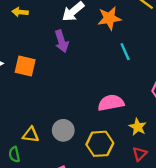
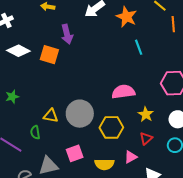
orange star: (109, 18) -> (126, 17), turned 30
purple arrow: (62, 41) -> (67, 34), moved
gray circle: (63, 130) -> (80, 114), size x1.4

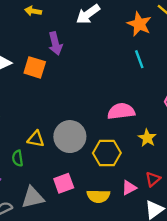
orange star: (126, 17) -> (139, 24), moved
red triangle: (146, 138) -> (153, 179), moved

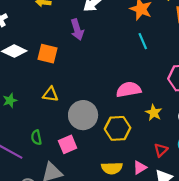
purple arrow: (55, 43) -> (77, 30), moved
yellow triangle: (36, 139) -> (50, 94), moved
pink square: (64, 183) -> (68, 144), moved
pink triangle: (129, 188) -> (140, 168), moved

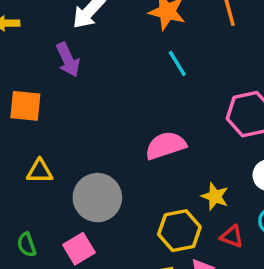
yellow star: (154, 113) -> (215, 196), moved
yellow hexagon: (118, 128) -> (179, 231), moved
red triangle: (161, 150) -> (232, 236), turned -48

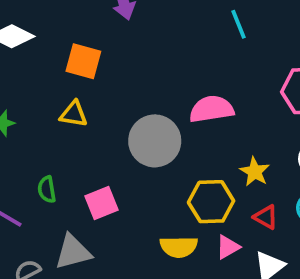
orange square: (25, 106) -> (83, 61), moved
gray circle: (97, 198) -> (155, 141), moved

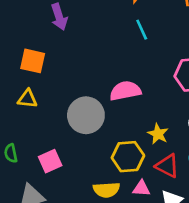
red triangle: (266, 217) -> (167, 166), size x1.4
pink triangle: (228, 247) -> (141, 188), turned 36

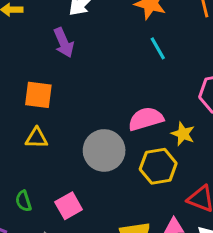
yellow star: (158, 134) -> (183, 134), moved
yellow hexagon: (128, 157) -> (158, 166), moved

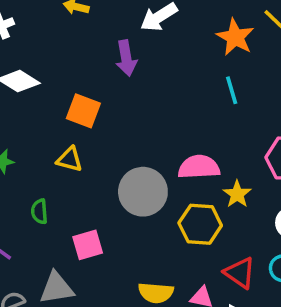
green semicircle: (24, 201) -> (39, 211), moved

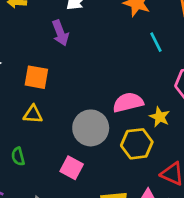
cyan line: (232, 90) -> (156, 42), moved
pink square: (88, 245) -> (72, 168), moved, turned -35

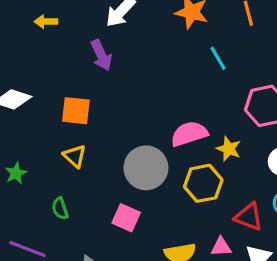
yellow triangle: (33, 114) -> (75, 156), turned 42

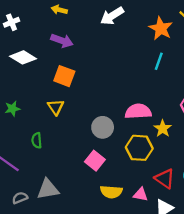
purple arrow: (101, 55) -> (62, 41), moved, turned -60
cyan line: (218, 58) -> (159, 61), moved, turned 36
gray circle: (146, 168) -> (103, 127), size x0.7
pink square: (126, 218) -> (95, 161), moved

